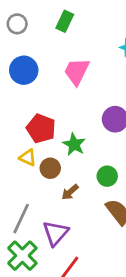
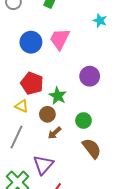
blue circle: (24, 70) -> (31, 42), moved
brown circle: (50, 168) -> (47, 114), moved
gray line: (21, 219) -> (16, 137), moved

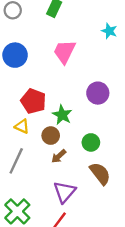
blue circle: (31, 42) -> (15, 55), moved
purple triangle: (43, 165) -> (64, 192), moved

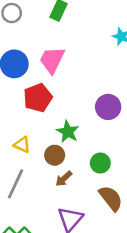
pink trapezoid: (64, 52) -> (52, 60), moved
red pentagon: (33, 101) -> (38, 98), moved, turned 30

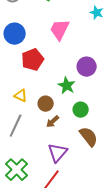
pink trapezoid: (52, 60) -> (60, 30), moved
green star: (68, 132) -> (67, 86), moved

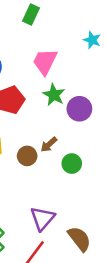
green star: (67, 86) -> (54, 95), moved
brown arrow: (53, 122) -> (49, 144), moved
brown semicircle: (89, 137) -> (79, 239), moved

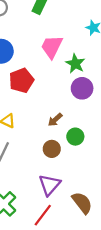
green star: (54, 95) -> (75, 64), moved
brown circle: (27, 156) -> (52, 149), moved

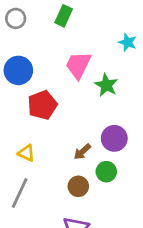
purple circle: (82, 88) -> (114, 138), moved

